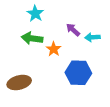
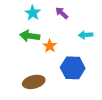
purple arrow: (73, 30) -> (62, 13), moved
brown ellipse: (19, 83) -> (34, 82), moved

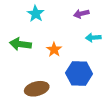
purple arrow: (62, 13) -> (81, 14), moved, turned -56
green arrow: (30, 36) -> (20, 44), moved

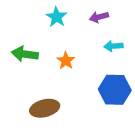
cyan star: (36, 14) -> (57, 17), moved
blue hexagon: (79, 73) -> (115, 90), moved

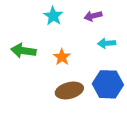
brown ellipse: (45, 108) -> (69, 90), moved

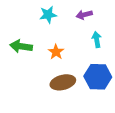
cyan star: (53, 16) -> (48, 15), turned 30
cyan arrow: (107, 43) -> (97, 39), turned 84

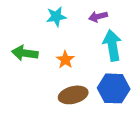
cyan arrow: (97, 39) -> (112, 45), size x1.6

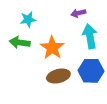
cyan star: (56, 17) -> (28, 19), moved
orange star: (65, 60) -> (52, 48), size x1.6

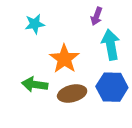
purple arrow: (78, 13) -> (97, 16), turned -56
green arrow: (20, 42) -> (35, 85), moved

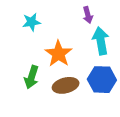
purple arrow: (97, 16) -> (88, 15), turned -35
green arrow: (35, 85) -> (32, 77), turned -80

